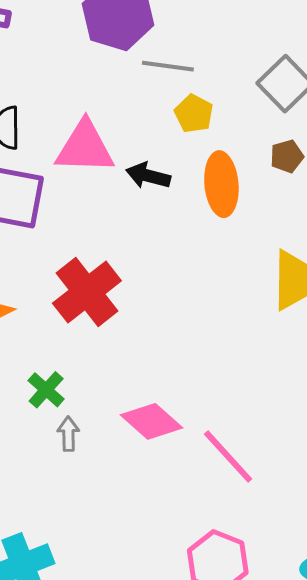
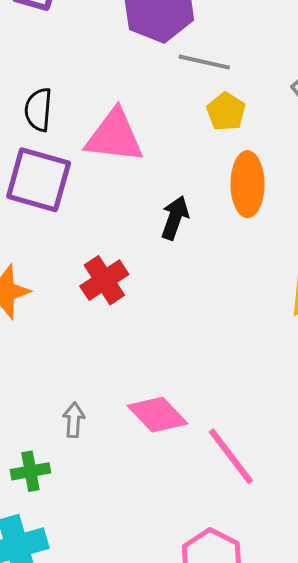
black arrow: (148, 176) -> (175, 218), moved, turned 90
red cross: (87, 292) -> (104, 280), size x0.7
green cross: (46, 390) -> (30, 471), moved, turned 33

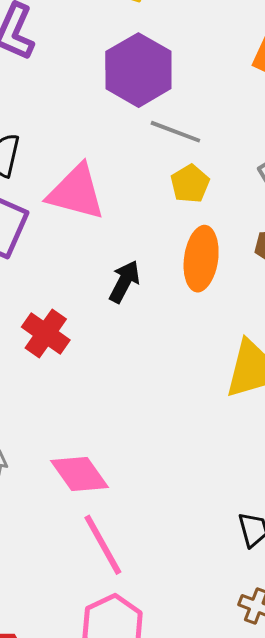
red cross: (104, 280) -> (46, 333), turned -30
pink line: (231, 456) -> (103, 545), moved

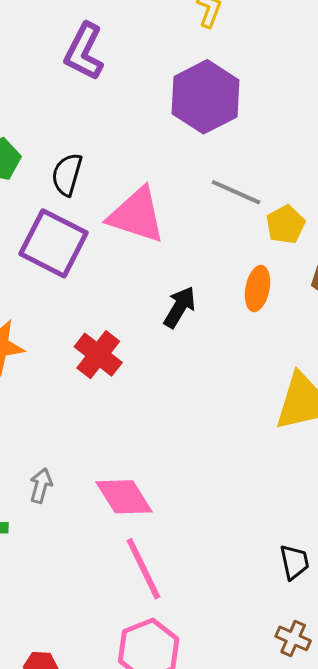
gray line: (175, 132) -> (236, 192), moved
yellow pentagon: (190, 184) -> (285, 224), moved
orange ellipse: (201, 259) -> (257, 289), size x0.7

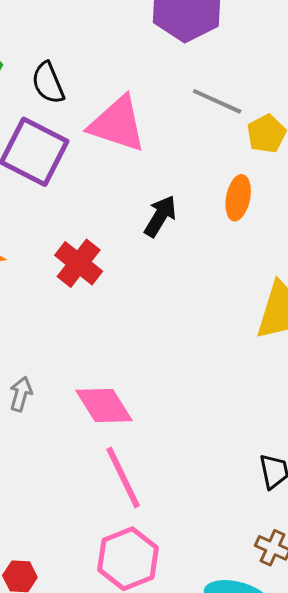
black semicircle: (67, 174) -> (48, 83), turned -39

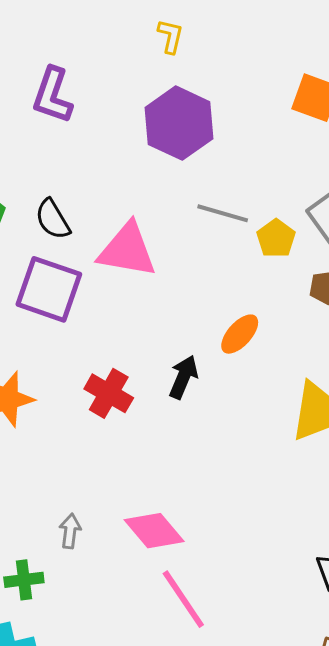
orange ellipse: (238, 198) -> (240, 334), moved, turned 39
black arrow: (160, 216) -> (183, 377), moved

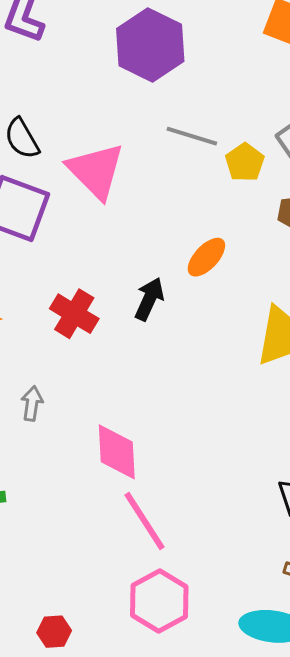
pink triangle: (127, 250) -> (96, 171), turned 34
gray arrow: (70, 531) -> (32, 404), moved
pink diamond: (154, 531) -> (117, 452), turned 36

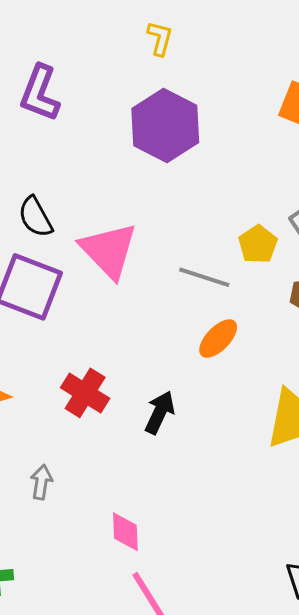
gray line: (192, 136) -> (204, 277), moved
black arrow: (149, 299) -> (160, 412), moved
pink diamond: (117, 452) -> (125, 532), size x0.7

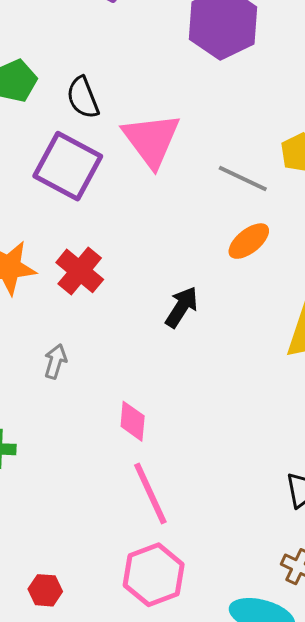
red cross: (85, 393) -> (80, 271), moved

